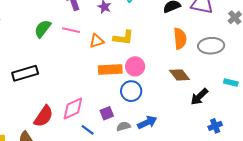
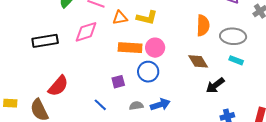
cyan rectangle: (231, 83) -> (236, 60), moved
pink diamond: (73, 109) -> (86, 32), moved
purple square: (107, 113) -> (118, 82), moved

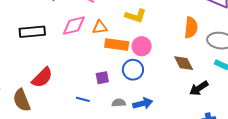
orange triangle: (120, 18) -> (100, 27), moved
blue line: (100, 105) -> (83, 99), turned -32

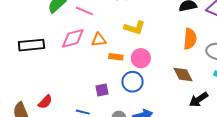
orange rectangle: (117, 45) -> (116, 57), size x0.6
red semicircle: (42, 78) -> (45, 102), moved, size x0.7

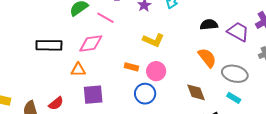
orange semicircle: (190, 39) -> (207, 58), turned -50
orange triangle: (99, 40) -> (78, 70), moved
purple square: (102, 90) -> (93, 95), moved, size x1.5

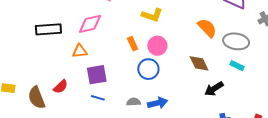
orange rectangle: (131, 67) -> (133, 44), turned 56

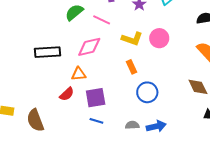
yellow L-shape: (152, 15) -> (132, 39), moved
pink circle: (157, 46) -> (159, 38), moved
red semicircle: (61, 87) -> (67, 94), moved

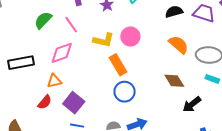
pink line: (102, 20) -> (71, 25), turned 36
orange rectangle: (132, 67) -> (118, 65), moved, size x1.5
purple square: (96, 98) -> (74, 103), turned -35

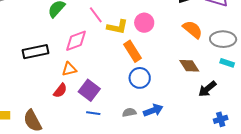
pink line: (71, 25) -> (96, 15), moved

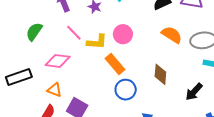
pink diamond: (76, 41) -> (58, 61), turned 35
brown diamond: (189, 66) -> (160, 74), moved, turned 45
orange triangle: (69, 69) -> (55, 90), turned 42

